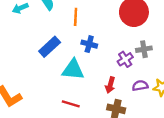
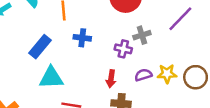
purple cross: (125, 59) -> (123, 49), turned -35
cyan triangle: (73, 70) -> (51, 78), moved

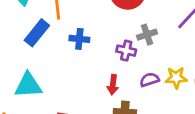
blue rectangle: (40, 47) -> (37, 33), moved
cyan triangle: (51, 78) -> (28, 85), moved

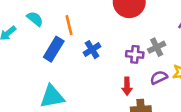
gray cross: (147, 35) -> (157, 47), moved
blue cross: (79, 39) -> (92, 50), turned -30

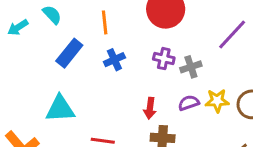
orange line: (69, 25) -> (105, 22), moved
purple cross: (135, 54) -> (164, 59), moved

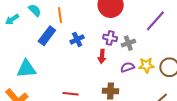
orange line: (105, 22) -> (60, 15), moved
red arrow: (150, 108) -> (102, 56), moved
cyan triangle: (60, 109) -> (26, 69), moved

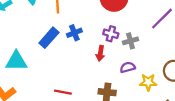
blue rectangle: (47, 36) -> (49, 38), moved
yellow star: (146, 65) -> (148, 82), moved

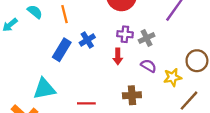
cyan triangle: (16, 61) -> (44, 89), moved
purple semicircle: (128, 67) -> (149, 66), turned 56

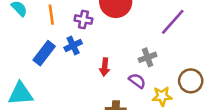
purple cross: (125, 34) -> (83, 20), moved
gray cross: (147, 38) -> (148, 57), moved

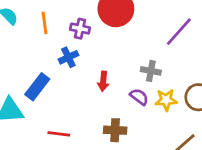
blue rectangle: (44, 53) -> (37, 87), moved
gray cross: (148, 57) -> (151, 71), turned 30
yellow star: (162, 96) -> (166, 100), moved

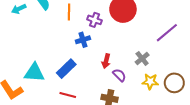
gray cross: (151, 71) -> (142, 59), turned 32
blue rectangle: (37, 87) -> (66, 69), moved
purple semicircle: (139, 97) -> (119, 75), moved

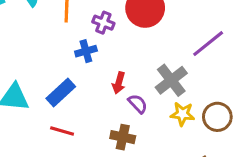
gray cross: (142, 59) -> (171, 80), size x1.5

